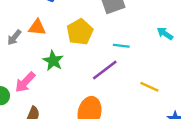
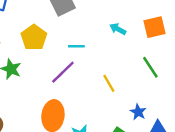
yellow line: (149, 87) -> (109, 83), turned 42

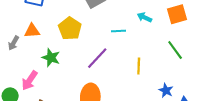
cyan line: (76, 46) -> (119, 31), moved
yellow line: (109, 83) -> (139, 66), turned 35

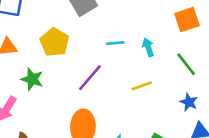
cyan arrow: (144, 17) -> (148, 47), moved, turned 48
yellow line: (139, 66) -> (142, 86), turned 70
blue star: (166, 90) -> (189, 102), moved

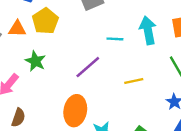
yellow pentagon: (55, 42) -> (45, 21), moved
cyan arrow: (148, 47) -> (148, 30), moved, size x1.6

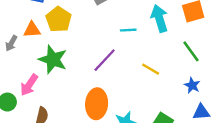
green star: (35, 61) -> (53, 59), size x1.4
yellow line: (134, 81) -> (151, 69), turned 48

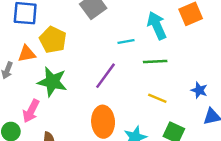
green line: (191, 51) -> (155, 62), moved, turned -50
yellow line: (151, 69) -> (157, 98), moved

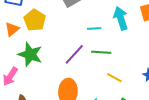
orange triangle: (27, 54) -> (12, 29), turned -35
green line: (155, 62) -> (101, 52), moved

